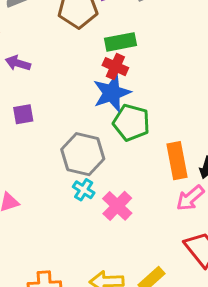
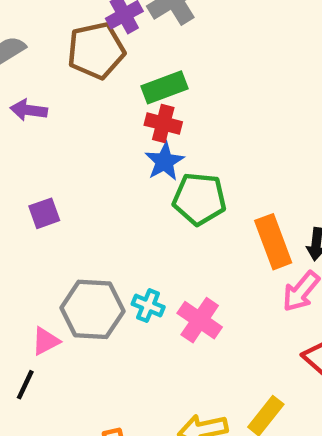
purple arrow: (18, 63) -> (29, 110), moved
blue star: (112, 93) -> (164, 161), size x0.7
gray hexagon: (83, 154) -> (93, 309), moved

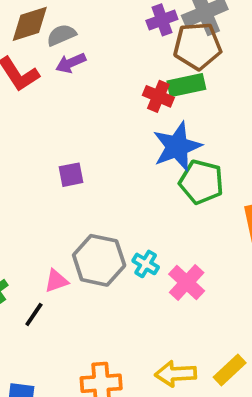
brown pentagon: (96, 51) -> (197, 46), moved
purple arrow: (29, 110) -> (71, 63), moved, turned -40
red cross: (163, 123) -> (158, 96), moved
blue star: (164, 161) -> (177, 147), size x1.5

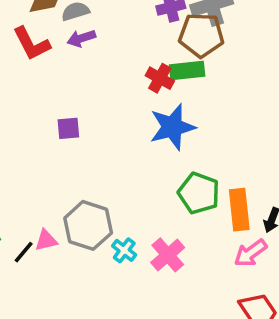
purple square: (71, 175) -> (68, 128), moved
green pentagon: (201, 182) -> (199, 193), moved
cyan cross: (146, 264) -> (124, 250), moved
black line: (34, 314) -> (24, 252), moved

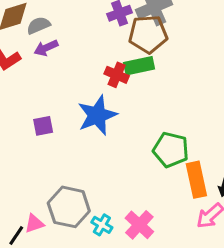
blue star: (172, 127) -> (97, 115), moved
green pentagon: (199, 193) -> (171, 150), moved

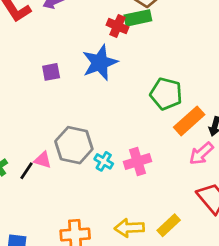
orange rectangle: (196, 180) -> (189, 121), turned 60
pink triangle: (34, 224) -> (43, 160), turned 36
pink cross: (139, 225) -> (138, 161), turned 30

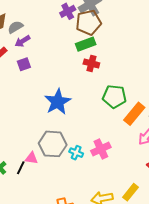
red cross: (117, 26) -> (91, 63), moved
blue star: (100, 63) -> (58, 102), moved
purple square: (51, 72) -> (24, 64), moved

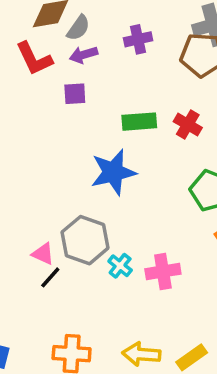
purple cross: (68, 11) -> (138, 39), moved
gray semicircle: (15, 27) -> (78, 28), turned 140
green rectangle: (86, 44) -> (139, 122), moved
black line: (21, 168) -> (50, 277), moved

